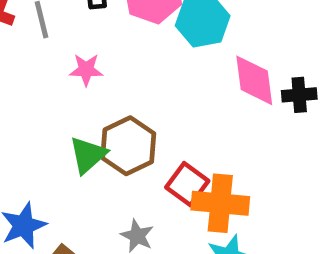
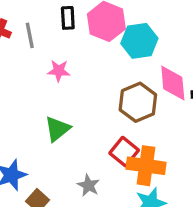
brown hexagon: (128, 146) -> (138, 102), moved

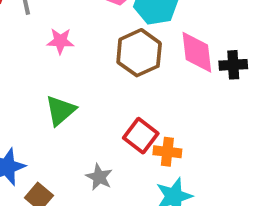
brown hexagon: (138, 102) -> (139, 53), moved
orange cross: (146, 166) -> (167, 152), size x0.6

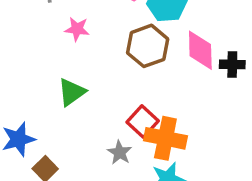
orange cross: (167, 152) -> (165, 138), size x1.6
gray star: (99, 177) -> (120, 153), moved

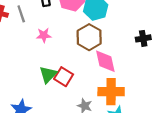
pink diamond: (200, 50) -> (105, 61), moved
red square: (143, 122) -> (64, 77), moved

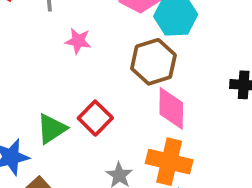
green triangle: (48, 75) -> (52, 129), moved

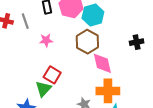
red square: (95, 118) -> (52, 75), moved

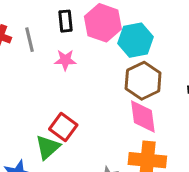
pink star: (46, 40) -> (65, 60), moved
brown hexagon: (87, 42) -> (143, 81), moved

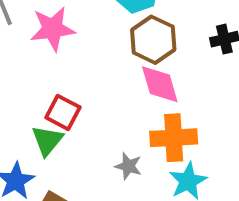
pink star: (65, 60) -> (53, 29), size x1.6

